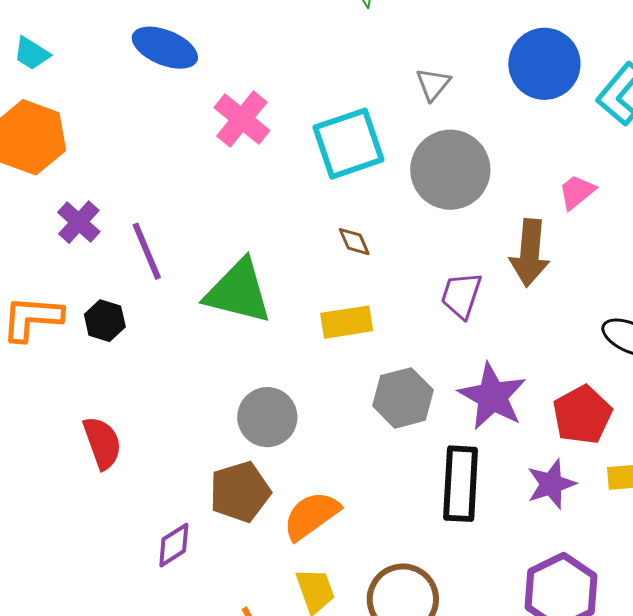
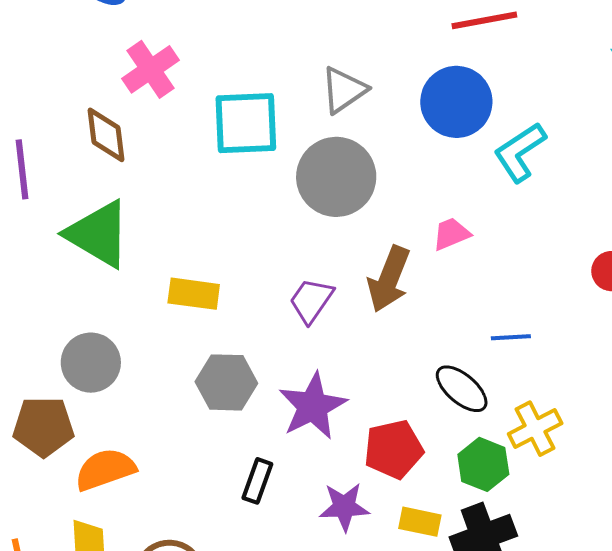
gray triangle: (433, 84) -> (344, 90), size x1.4
brown diamond: (354, 242) -> (106, 135), moved, size x1.6
black rectangle: (461, 484) -> (257, 481), size x0.6

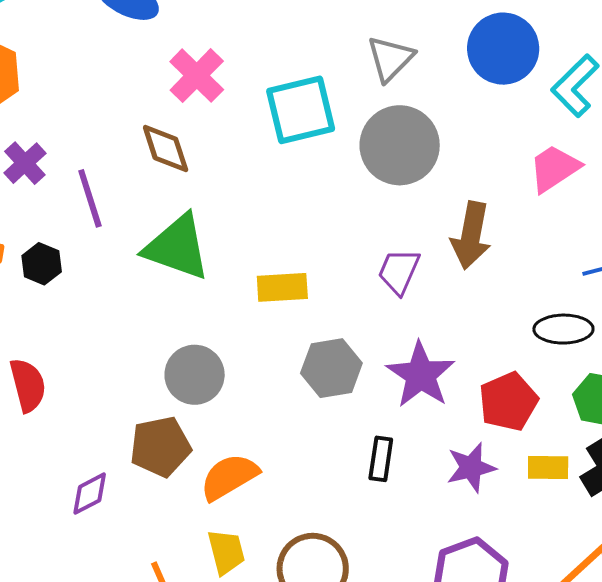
pink trapezoid: (451, 234) -> (554, 168), moved, size x1.4
black ellipse: (462, 389) -> (563, 329), turned -30

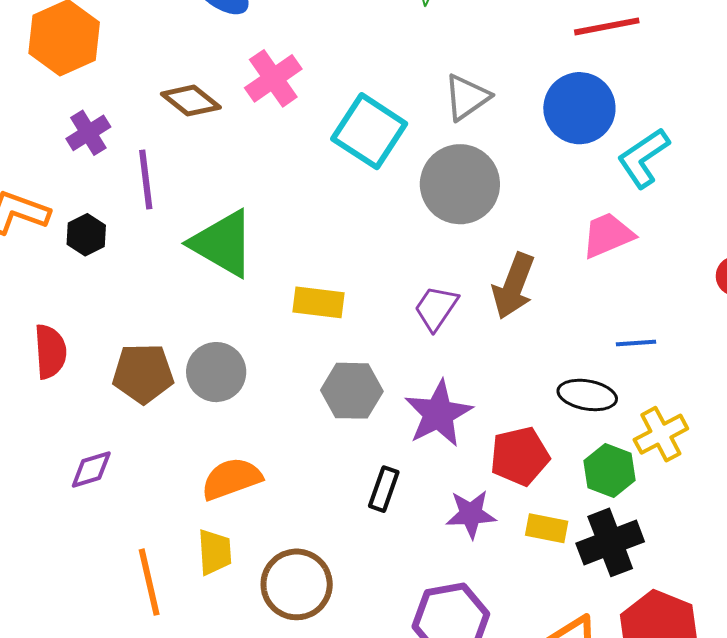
cyan square: (301, 110) -> (369, 131), turned 36
brown diamond: (166, 148) -> (191, 101), moved, turned -44
brown pentagon: (160, 447) -> (143, 373), moved

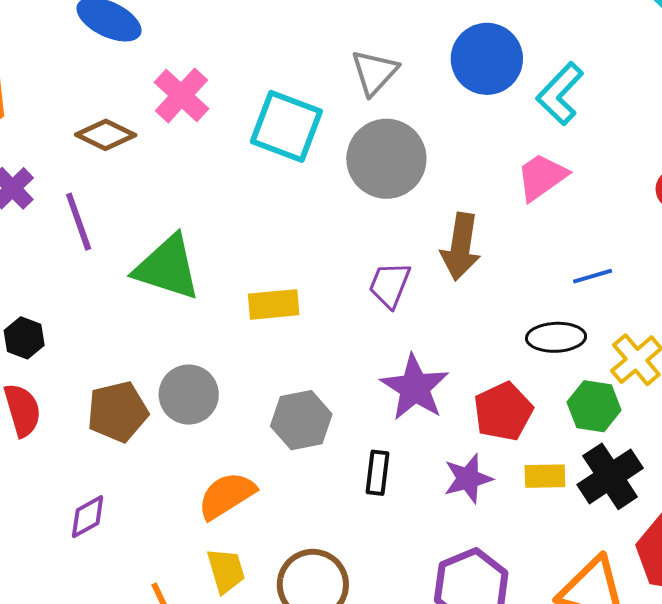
black hexagon: (86, 235) -> (24, 338), moved
gray hexagon: (352, 391) -> (301, 420), moved

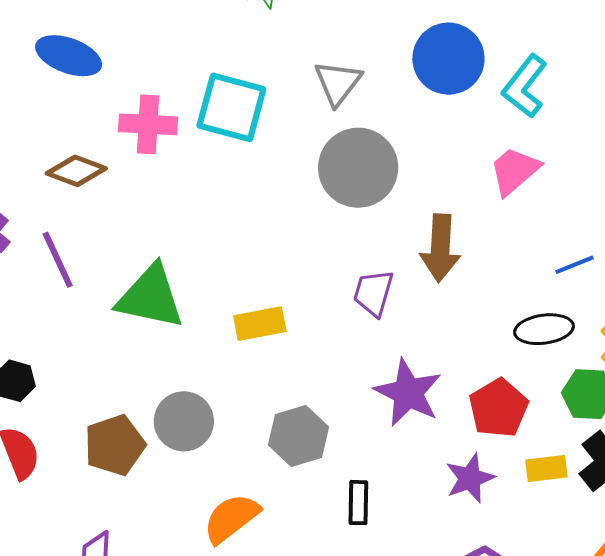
pink cross: (181, 95) -> (148, 124), turned -34
cyan square: (286, 126) -> (231, 107), moved
black rectangle: (378, 473) -> (358, 503), moved

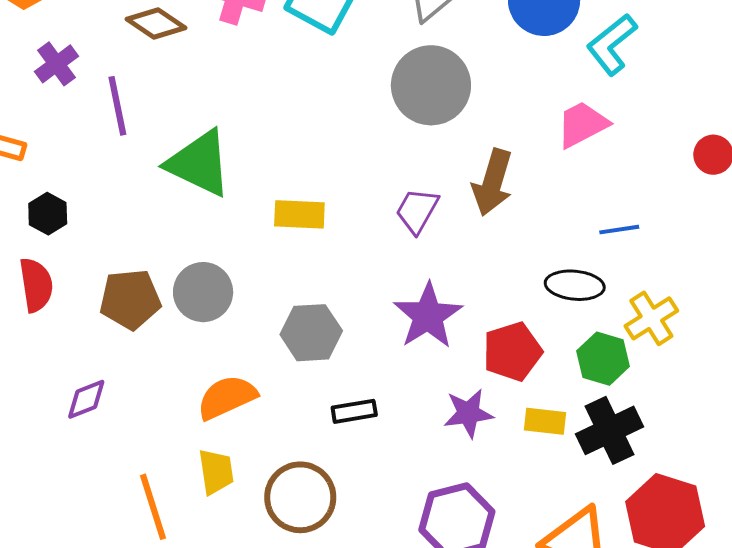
black rectangle: (358, 503) -> (354, 411), turned 66

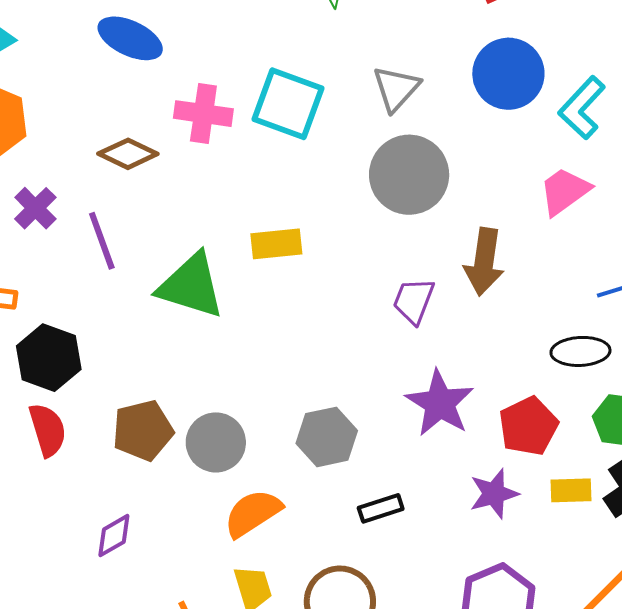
black hexagon: (48, 214) -> (49, 358), size x1.6
yellow rectangle: (299, 214) -> (276, 244), moved
gray circle: (203, 292) -> (216, 442), moved

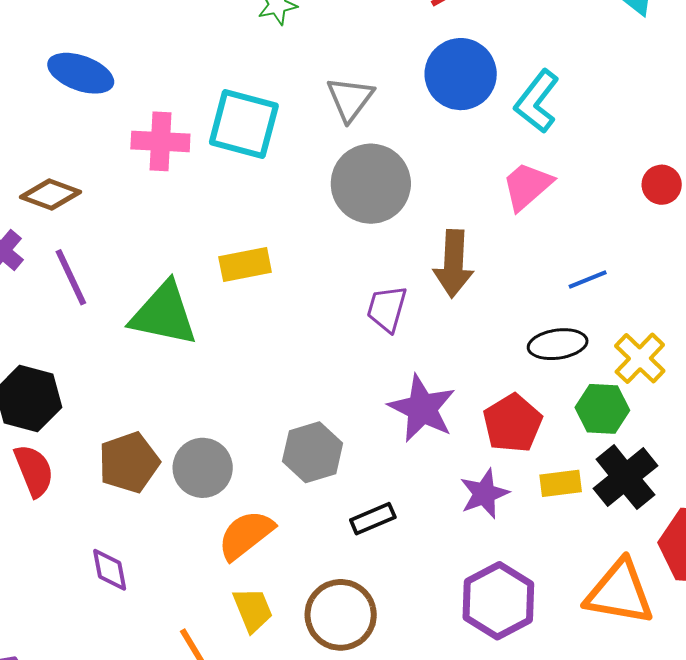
brown diamond: (128, 154) -> (50, 194), moved
purple diamond: (114, 536) -> (110, 570), turned -66

